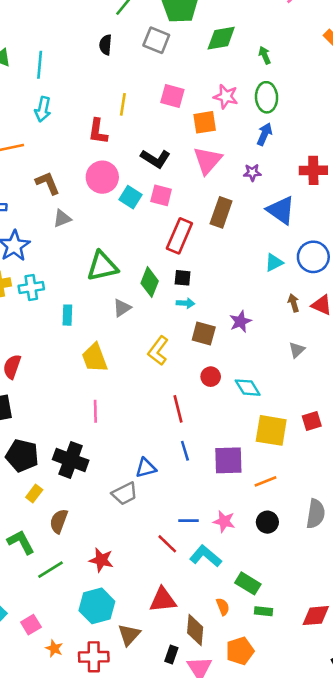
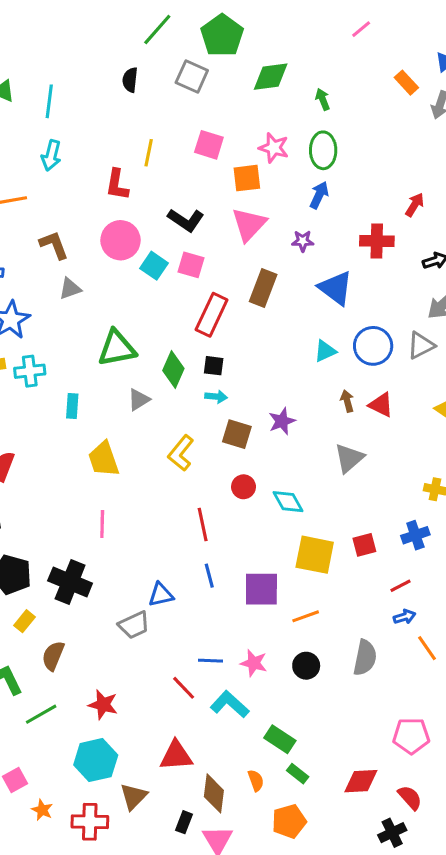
gray triangle: (297, 350) -> (349, 458), size x1.5
orange semicircle: (223, 607) -> (256, 780), moved
green rectangle: (264, 611) -> (298, 774), turned 30
orange pentagon: (240, 651) -> (289, 821), moved

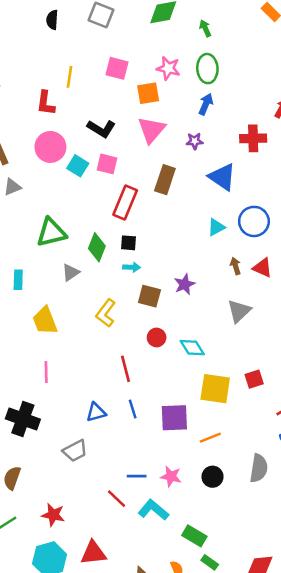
blue triangle: (161, 595) -> (96, 412), moved
red triangle: (176, 756) -> (93, 553), moved

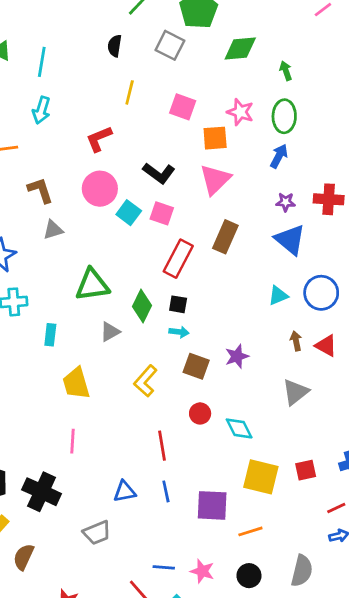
yellow line: (69, 77) -> (130, 92), moved
red L-shape: (46, 103) -> (99, 139), turned 55
purple star: (195, 141) -> (286, 202), moved

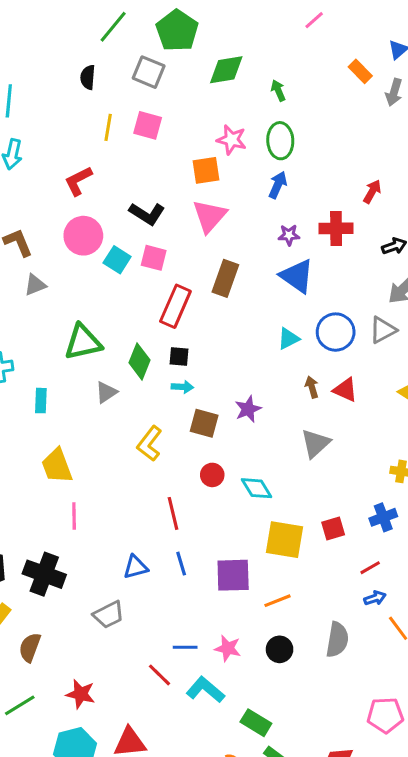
pink square: (183, 107) -> (148, 125), moved
yellow trapezoid: (76, 383) -> (57, 466), moved

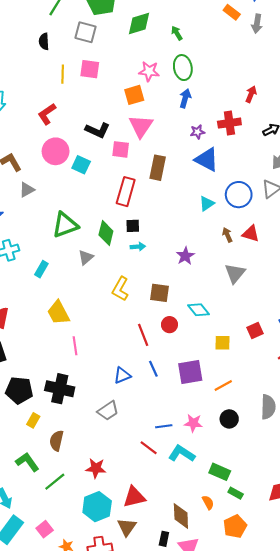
pink square: (154, 258) -> (121, 149), moved
cyan rectangle: (41, 401) -> (41, 269), turned 35
brown square: (204, 423) -> (160, 293), moved
red circle: (212, 475) -> (169, 325), moved
yellow square: (284, 540) -> (222, 343), size x0.6

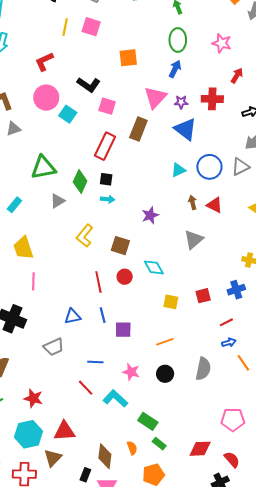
pink star: (149, 71) -> (222, 43), moved
pink triangle: (141, 126) -> (155, 97), moved
purple square: (190, 372) -> (123, 330), moved, size x0.7
blue line: (164, 426) -> (95, 362), moved

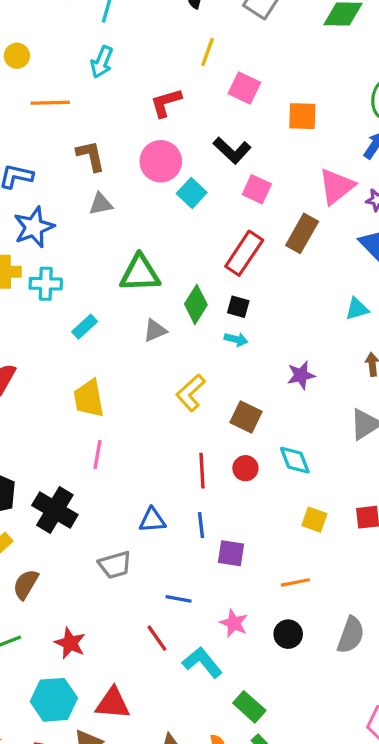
pink square: (91, 27) -> (244, 88), moved

